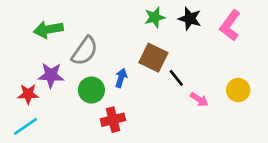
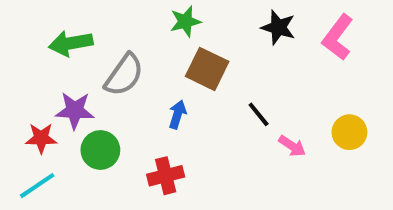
green star: (155, 17) -> (185, 21), moved
brown square: (153, 58) -> (207, 69), moved
green circle: (91, 90) -> (100, 150), moved

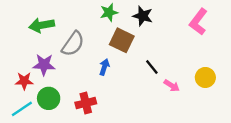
black star: (278, 27) -> (143, 16), moved
green circle: (100, 150) -> (49, 98), moved
red cross: (166, 176) -> (86, 103), moved

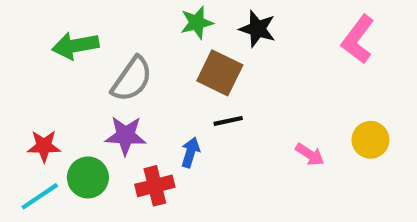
purple star: (44, 65) -> (126, 136), moved
blue arrow: (104, 67) -> (190, 152), moved
black line: (152, 67) -> (228, 121), moved, turned -63

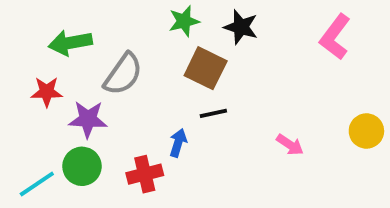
purple star: (126, 136) -> (88, 119), moved
yellow circle: (370, 140) -> (366, 131), moved
red star: (44, 146) -> (47, 92), moved

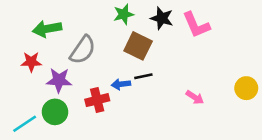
pink L-shape: (335, 37) -> (196, 25), moved, turned -60
blue arrow: (178, 143) -> (121, 84), moved, turned -114
red cross: (145, 174) -> (97, 100), moved

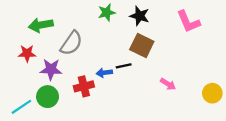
pink L-shape: (196, 25) -> (188, 22), moved
brown square: (138, 46) -> (142, 45), moved
yellow circle: (246, 88) -> (212, 93), moved

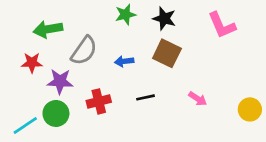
black line: (124, 66) -> (146, 97), moved
blue arrow: (104, 73) -> (124, 61), moved

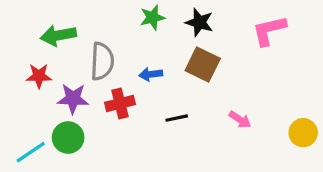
pink L-shape: (222, 25) -> (269, 30), turned 100
gray semicircle: (84, 51) -> (102, 61), turned -32
red cross: (99, 101) -> (120, 103), moved

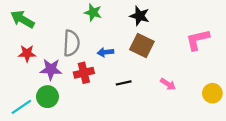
green star: (152, 18) -> (93, 12), moved, turned 30
pink L-shape: (269, 30) -> (198, 40), moved
green arrow: (58, 35) -> (22, 19), moved, turned 40

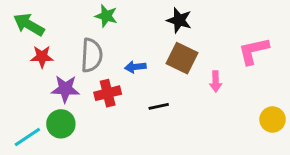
green star: (93, 12) -> (106, 16), moved
red star: (27, 53) -> (42, 57), moved
pink arrow: (168, 84) -> (216, 82), moved, turned 56

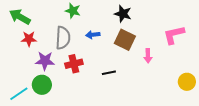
blue arrow: (135, 67) -> (93, 35), moved

